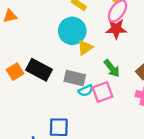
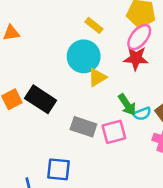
gray rectangle: (75, 78) -> (83, 127), moved
cyan semicircle: (86, 91) -> (142, 114), moved

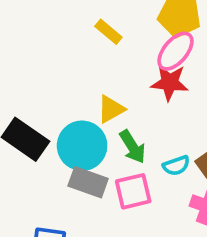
cyan circle: (84, 56) -> (82, 146), moved
green arrow: (127, 105) -> (133, 147), moved

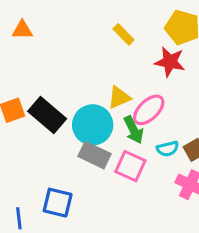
pink ellipse: (176, 51) -> (149, 110), moved
red star: (170, 83) -> (170, 62), moved
pink square: (133, 191) -> (130, 166), turned 32

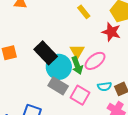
yellow triangle: (119, 98) -> (77, 51), turned -42
black rectangle: (47, 115) -> (46, 53), moved
green arrow: (134, 130) -> (77, 65), moved

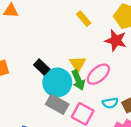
black rectangle: (46, 53) -> (42, 67), size x0.6

